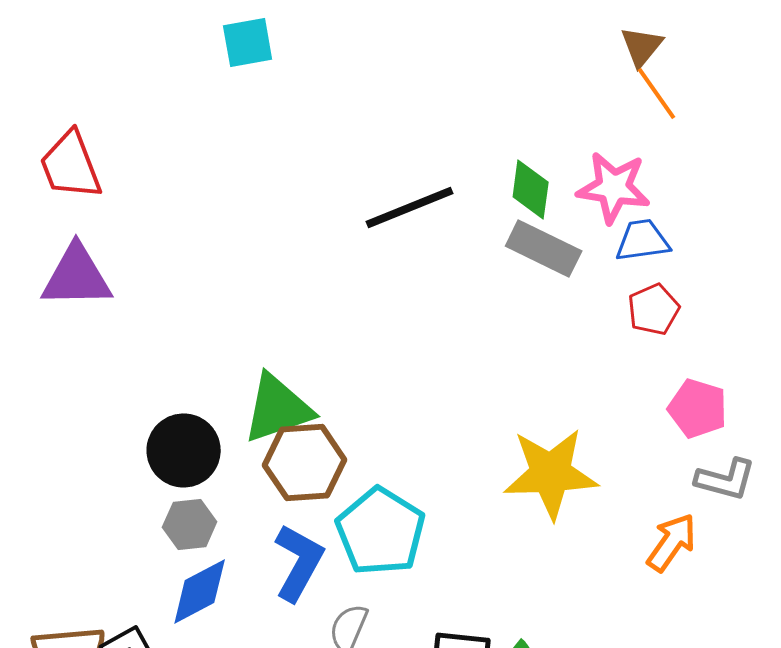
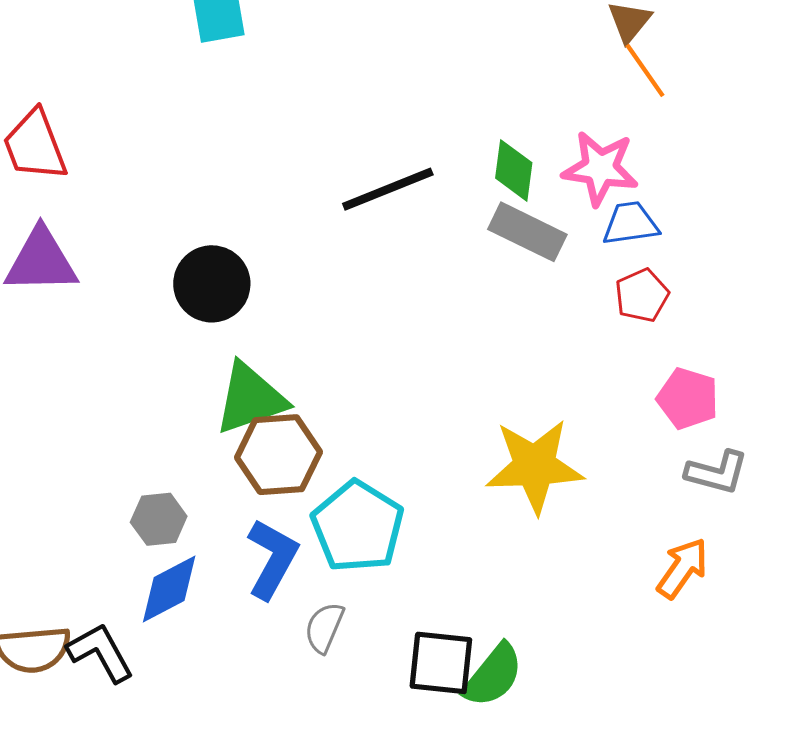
black circle: (184, 450) -> (212, 284), moved
orange arrow: (672, 542) -> (683, 568), moved

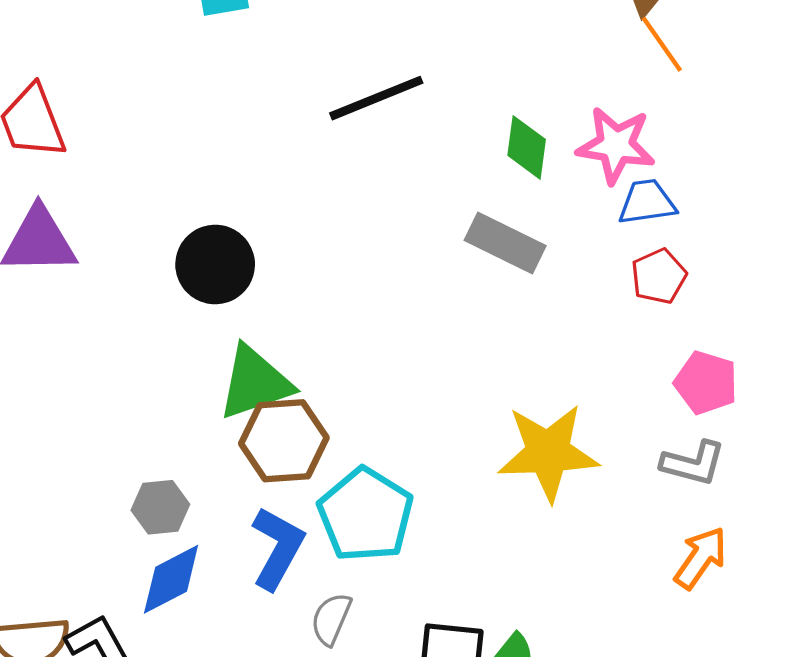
black line: (388, 189) -> (376, 98), moved
gray rectangle: (527, 232) -> (505, 243), moved
gray L-shape: (717, 472) -> (693, 463), moved

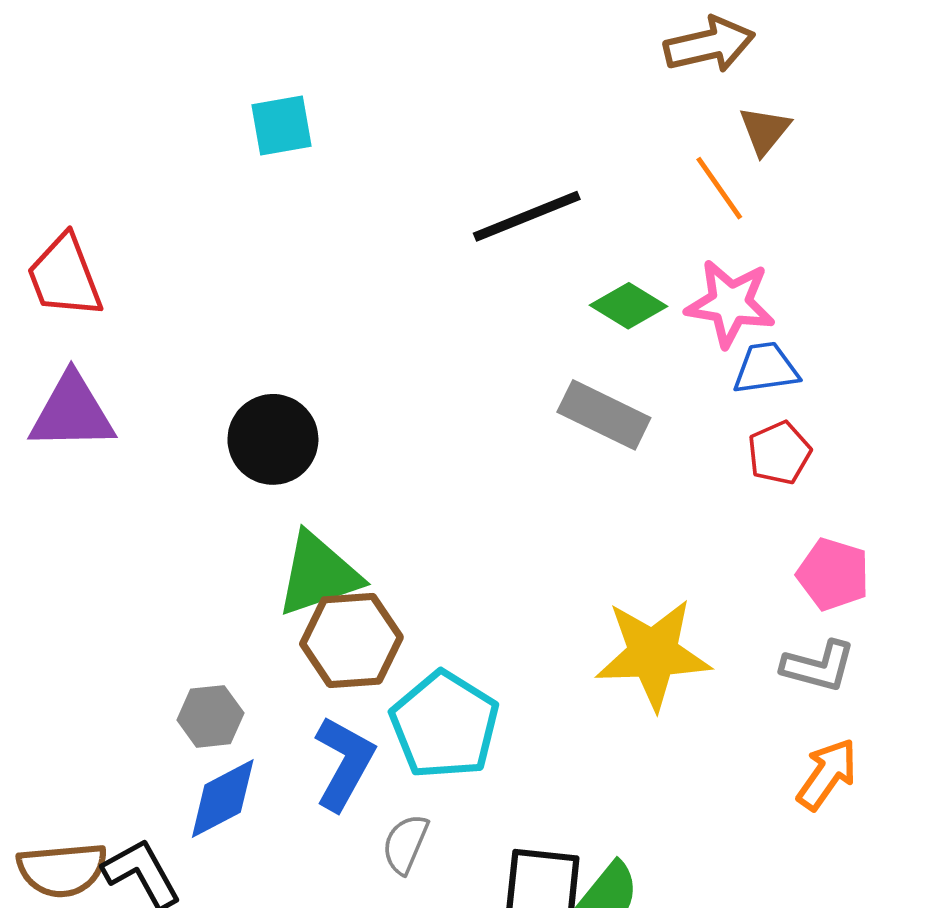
orange line: (662, 44) -> (719, 188), moved
black line: (376, 98) -> (527, 216), moved
green diamond: (527, 147) -> (628, 306), turned -66

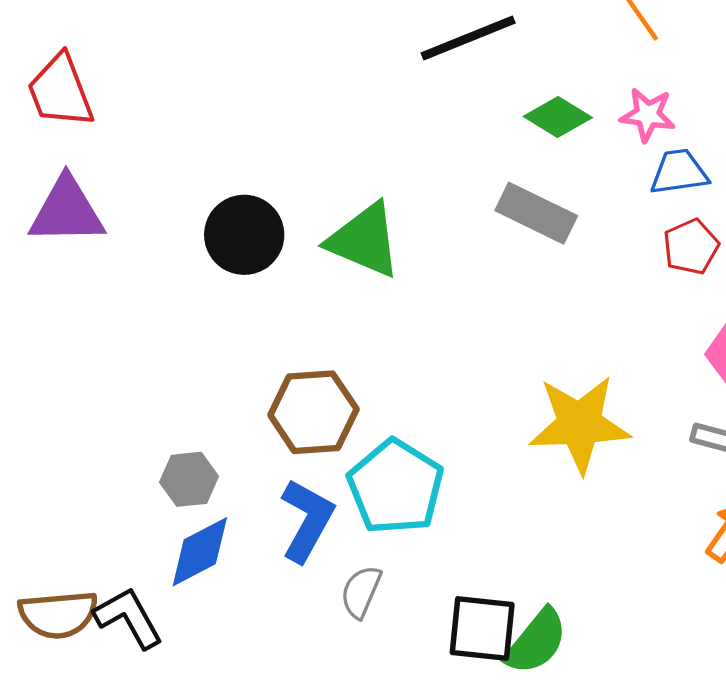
pink star: (730, 303) -> (648, 115), size x0.7
green triangle: (318, 574) -> (364, 240), moved, turned 42

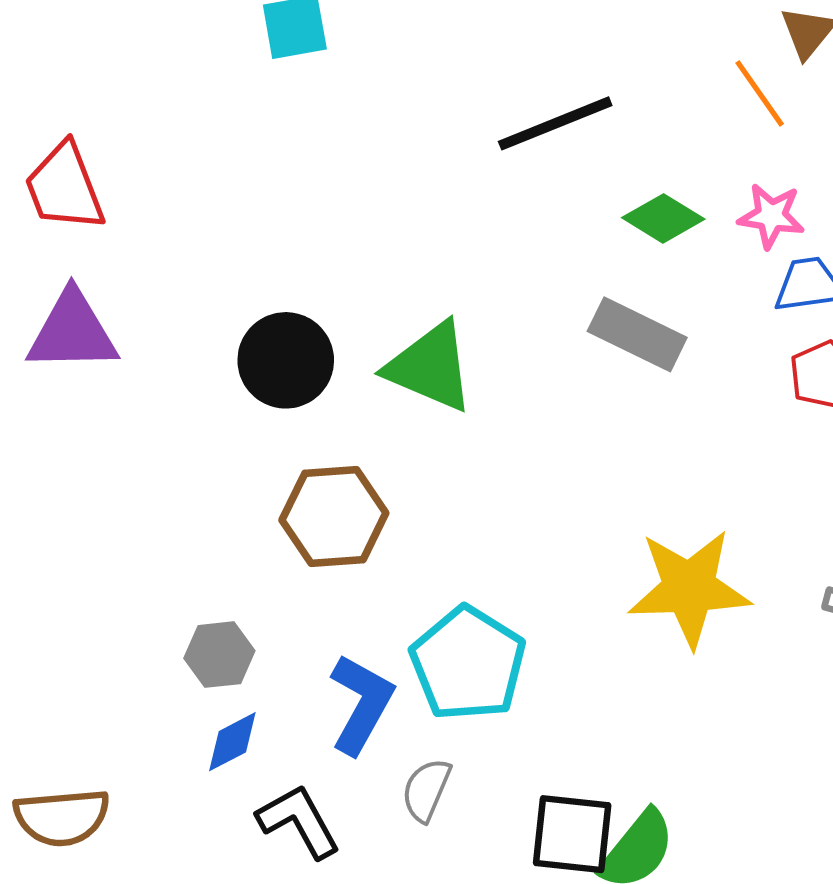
brown hexagon: (313, 412) -> (334, 517), moved
blue diamond: (200, 552) -> (232, 742), size x0.7
black L-shape: (128, 618) -> (299, 821), moved

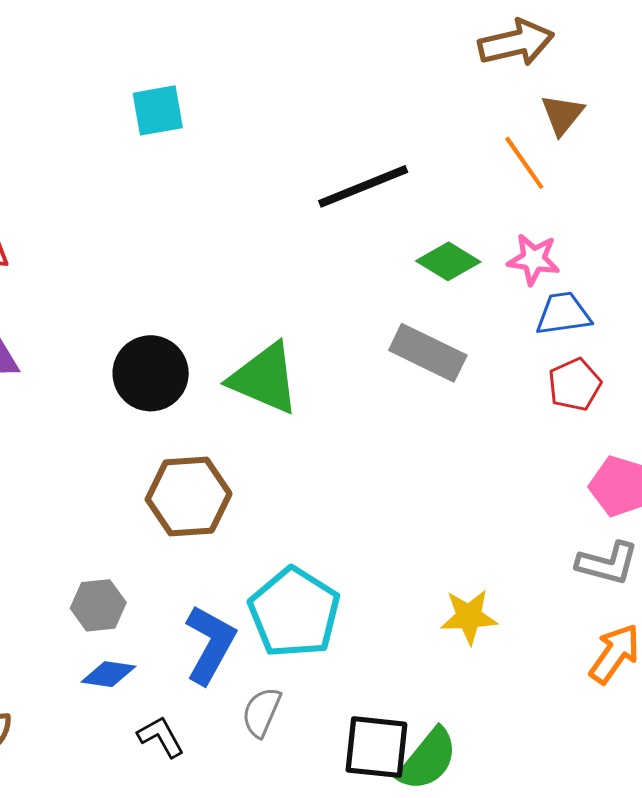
yellow star: (689, 588) -> (469, 617), moved, size x0.6
blue diamond: (232, 742) -> (108, 674), turned 36
black L-shape: (299, 821) -> (161, 737), size x0.7

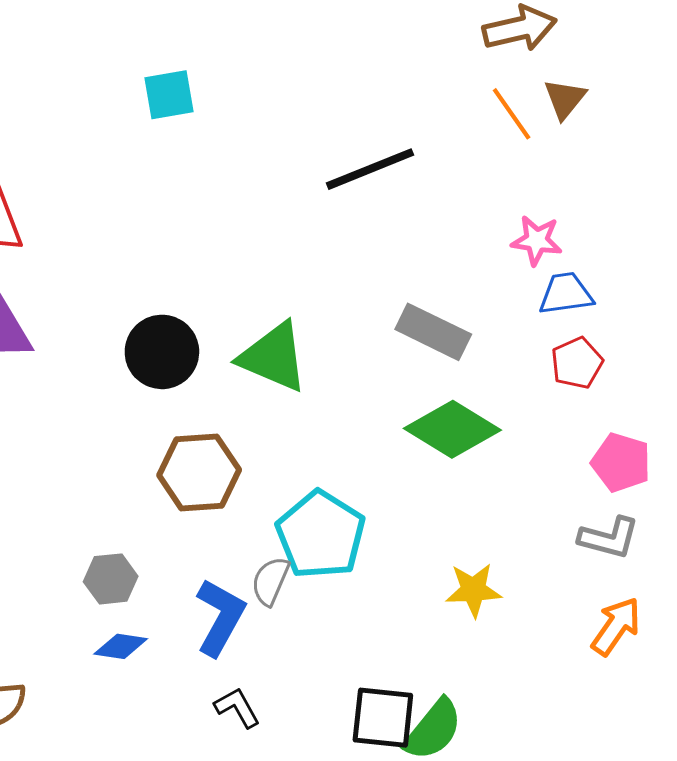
orange line: (524, 163) -> (512, 114), moved
green diamond: (448, 261) -> (452, 429), moved, size x1.5
cyan pentagon: (294, 613) -> (321, 535), moved
gray semicircle: (261, 712) -> (270, 581), moved
black L-shape: (161, 737) -> (237, 708), moved

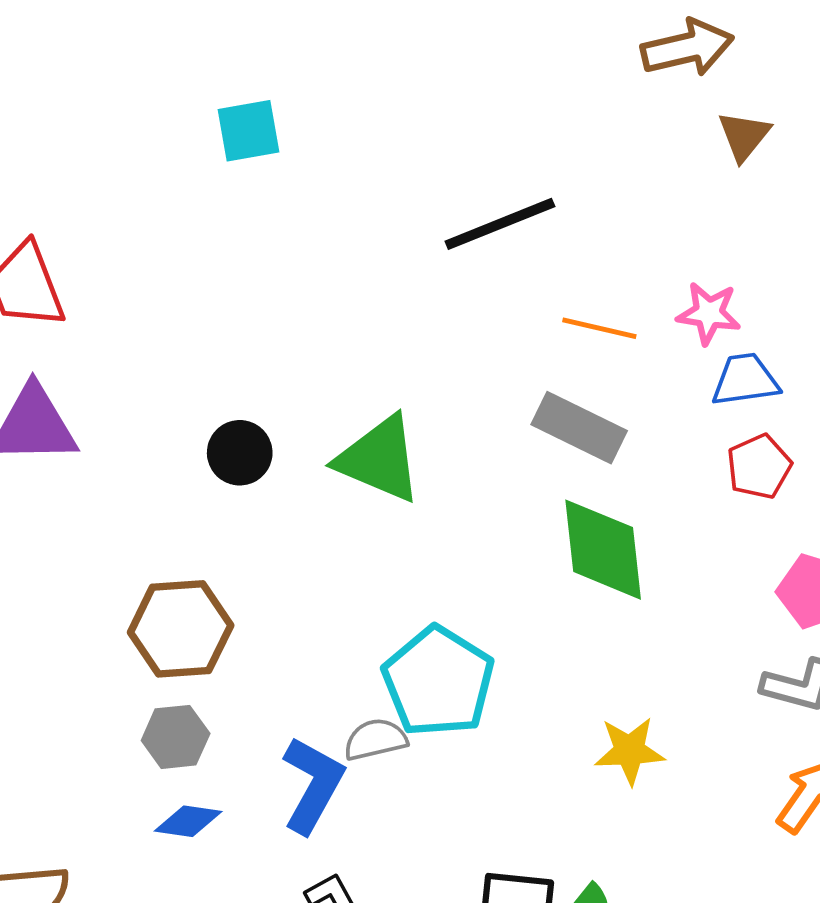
orange line: (512, 114) -> (599, 328), moved, turned -42
black circle: (162, 352) -> (240, 453), size x0.7
green diamond: (452, 429) -> (603, 550), turned 52
brown hexagon: (199, 472) -> (181, 629), moved
gray semicircle: (270, 581) -> (375, 739), turned 54

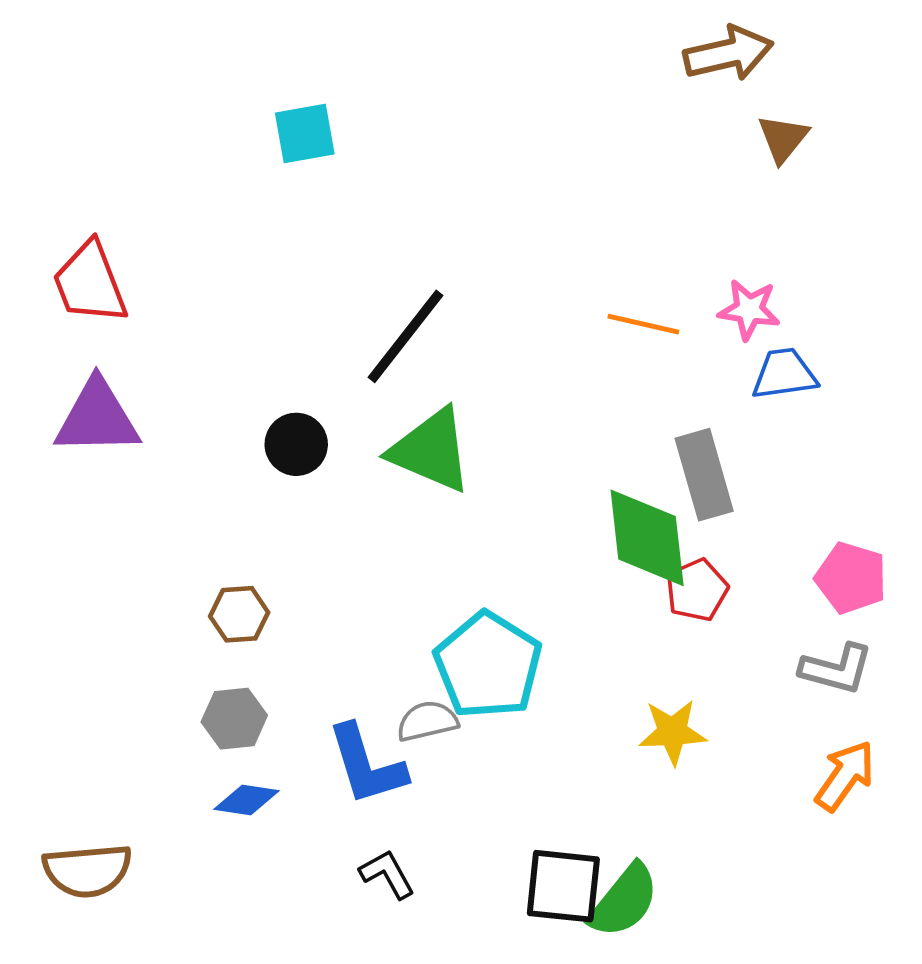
black line: (500, 224) -> (405, 336), moved, turned -30
gray rectangle: (579, 428) -> (704, 475), moved, turned 48
red pentagon: (759, 467) -> (697, 590), moved
brown hexagon: (181, 629) -> (239, 614), size x0.6
blue L-shape: (313, 785) -> (367, 765), turned 134

